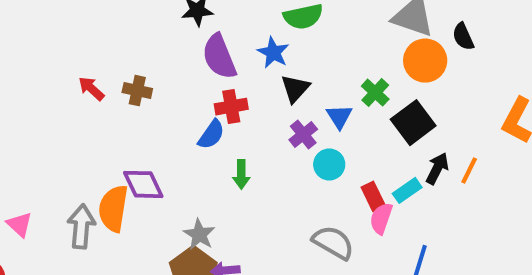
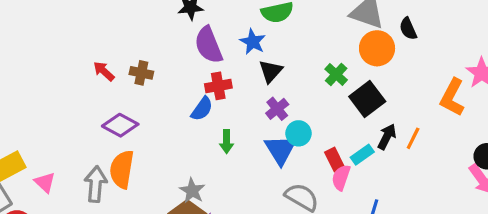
blue triangle: (339, 117) -> (280, 150), moved, size x1.5
purple diamond: (143, 184) -> (120, 125), moved, turned -36

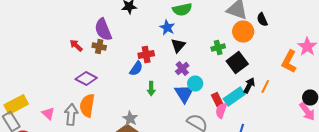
purple semicircle: (209, 45) -> (103, 30), moved
green cross: (336, 74) -> (218, 48), turned 32
cyan rectangle: (362, 155) -> (234, 96), size x1.5
pink triangle: (45, 182) -> (48, 114), moved

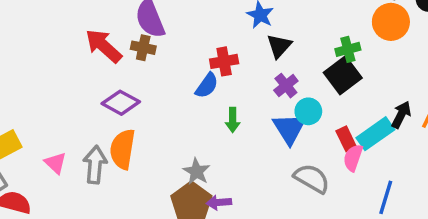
red arrow: (76, 46) -> (104, 46), size x1.6
black square: (237, 62) -> (343, 75), moved

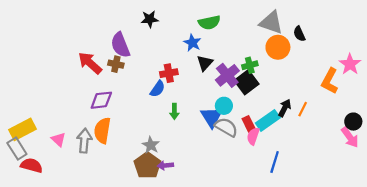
purple cross: (286, 86) -> (227, 75), moved, size x1.5
purple diamond: (121, 103) -> (101, 100), turned -35
gray semicircle: (312, 178) -> (226, 127), moved

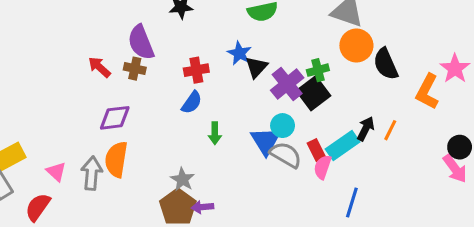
black semicircle: (299, 34) -> (386, 64), moved, size x1.5
blue star: (192, 43) -> (239, 53), moved
red arrow: (90, 63) -> (99, 67), size x0.7
red cross: (169, 73) -> (196, 70), moved
red semicircle: (32, 165) -> (38, 207), moved, turned -70

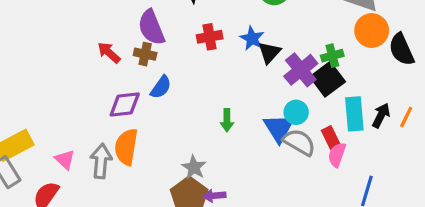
red cross: (196, 70) -> (210, 37), moved
blue semicircle: (192, 102) -> (161, 87), moved
cyan rectangle: (343, 146) -> (354, 114), moved, turned -60

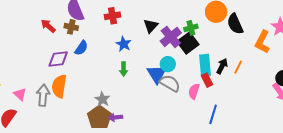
blue star: (252, 38) -> (124, 44), moved
red rectangle: (331, 137) -> (207, 80), moved

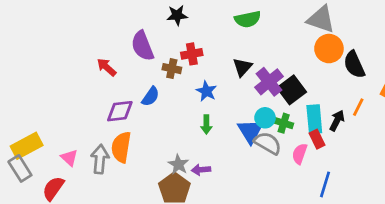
brown cross: (71, 27) -> (172, 69), moved
green cross: (191, 28) -> (284, 123), moved, turned 32
orange line: (238, 67) -> (358, 107), moved
purple arrow: (115, 117) -> (201, 170), moved

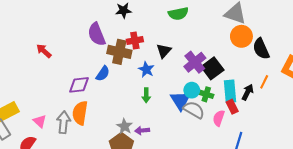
red arrow: (107, 67) -> (44, 51), moved
black triangle: (242, 67) -> (164, 51), moved
brown cross: (172, 69) -> (119, 52), size x1.6

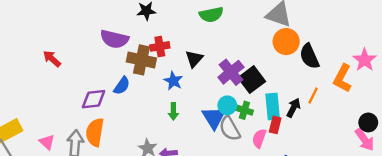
purple semicircle: (97, 34) -> (114, 39), turned -55
red rectangle: (232, 107) -> (275, 125), turned 40
gray semicircle: (194, 110) -> (230, 129), turned -150

